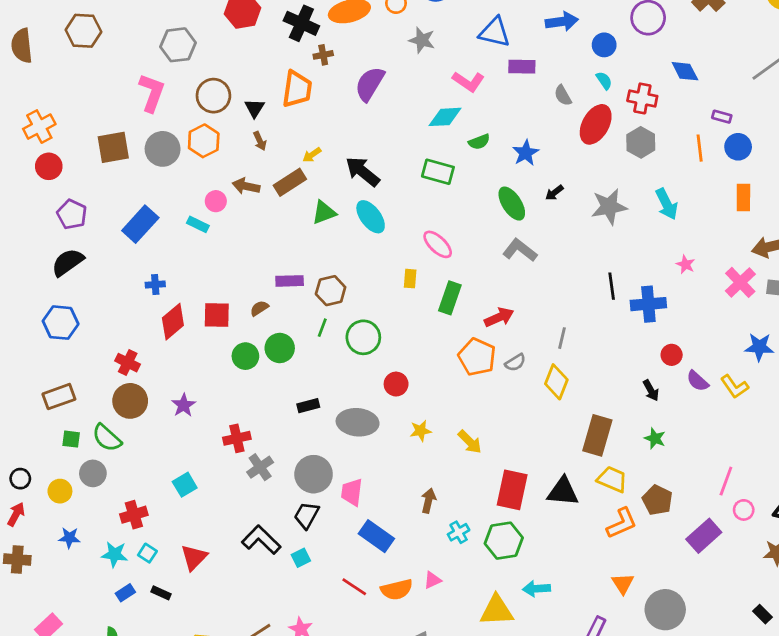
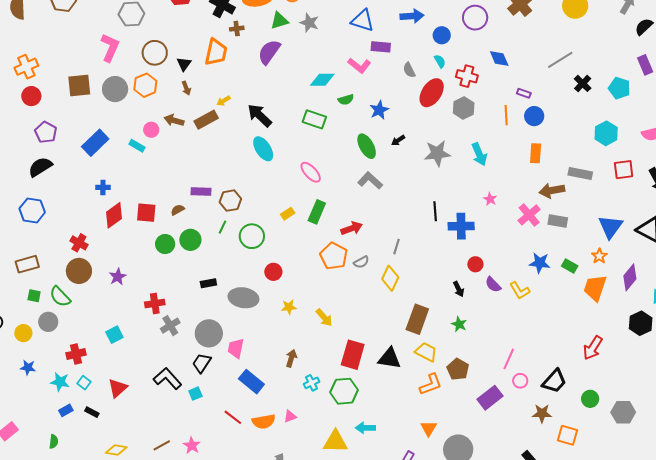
pink L-shape: (468, 81) -> (359, 65), moved
green triangle: (324, 212) -> (279, 21), moved
yellow rectangle: (410, 279) -> (288, 214), moved, turned 48

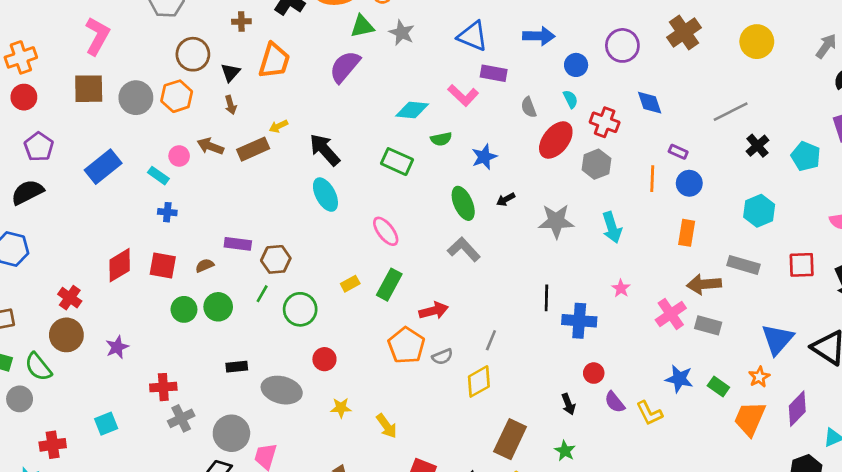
brown cross: (237, 29) -> (241, 22), moved
pink L-shape: (110, 48) -> (97, 36), moved
cyan hexagon: (606, 133) -> (759, 211), moved
blue cross: (103, 187) -> (167, 212), moved
yellow diamond: (390, 278) -> (479, 381), turned 30

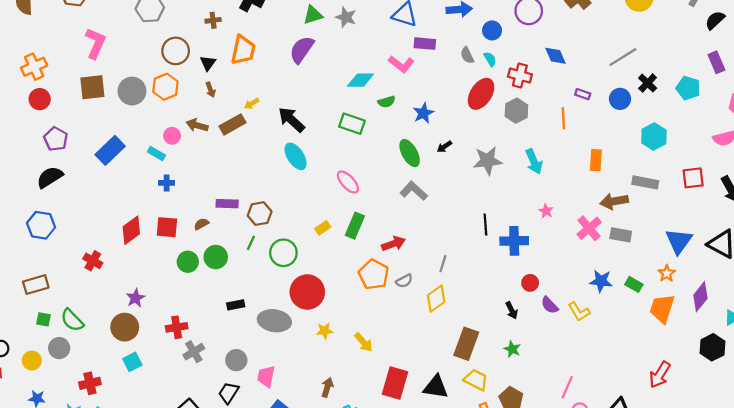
gray semicircle: (529, 107) -> (467, 55), moved
blue circle: (689, 183) -> (620, 99), moved
brown circle: (66, 335) -> (125, 327), moved
red circle: (324, 359) -> (307, 292), size x1.8
gray circle: (231, 433) -> (236, 360), size x0.7

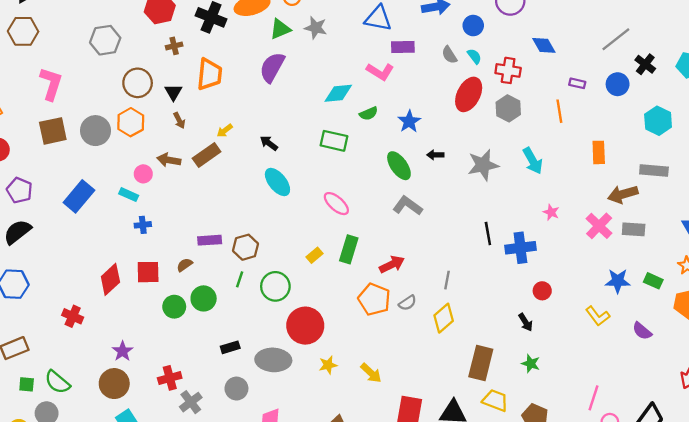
black arrow: (291, 120) -> (269, 143), size x0.6
black arrow: (444, 147) -> (435, 155), turned 40
purple semicircle: (550, 305) -> (642, 331), moved
gray circle: (236, 360) -> (236, 389), moved

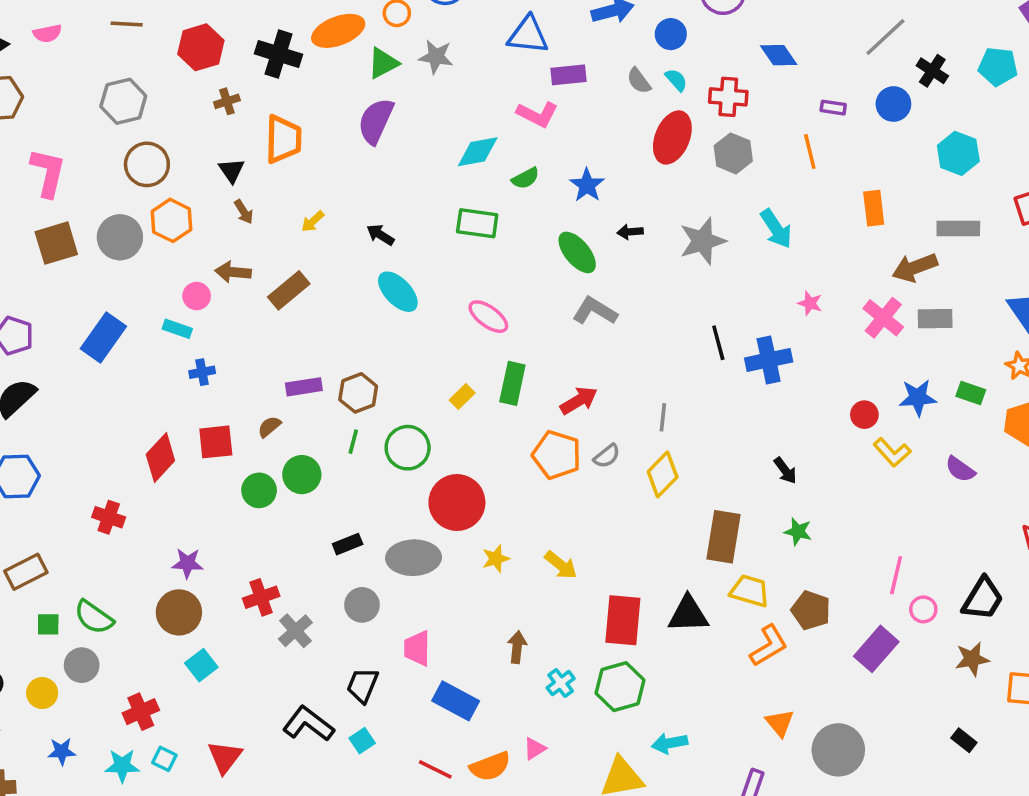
brown circle: (138, 83) -> (147, 164), moved
brown rectangle: (207, 155) -> (289, 290), moved
red circle: (542, 291) -> (864, 415), moved
purple star: (123, 351) -> (187, 563), turned -30

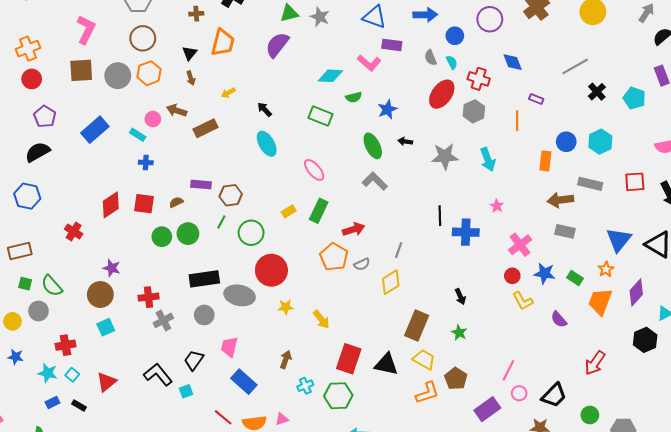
blue circle: (893, 104) -> (566, 142), moved
pink cross: (883, 318) -> (520, 245), moved
black rectangle: (348, 544) -> (204, 279), size x1.8

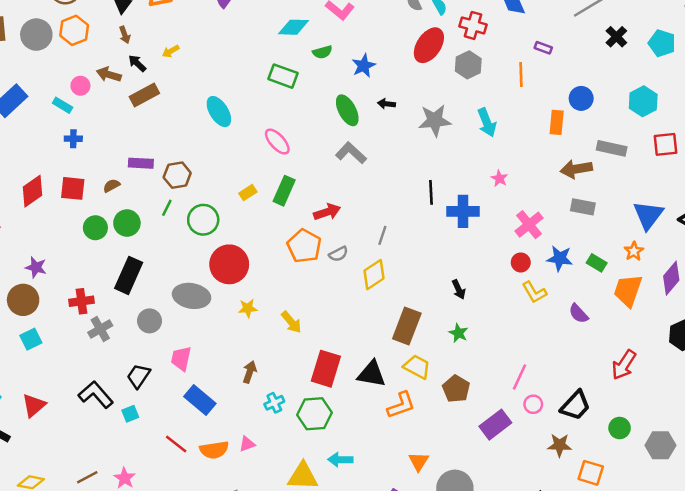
black arrow: (264, 109) -> (137, 63), moved
cyan hexagon: (600, 142) -> (643, 101), moved
black rectangle: (204, 279) -> (129, 275), moved, turned -56
orange L-shape: (427, 393) -> (401, 405), moved

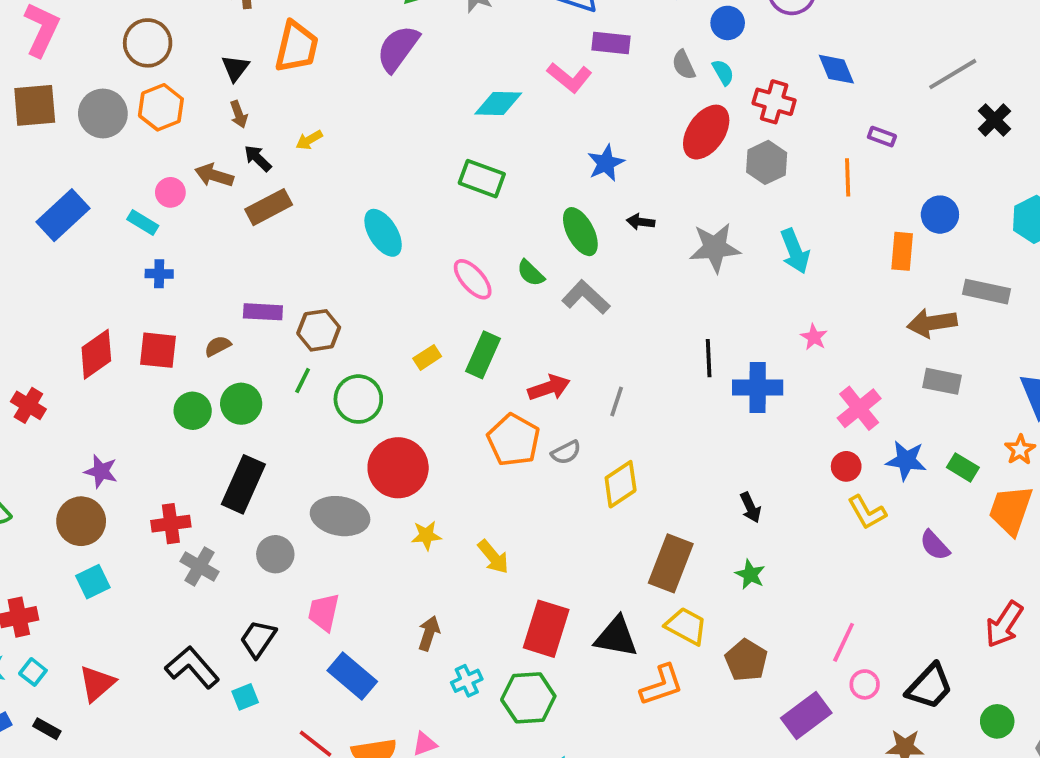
green semicircle: (322, 52) -> (531, 273), moved, turned 60
gray line: (382, 235) -> (617, 401), moved
gray cross: (100, 329) -> (200, 566), turned -30

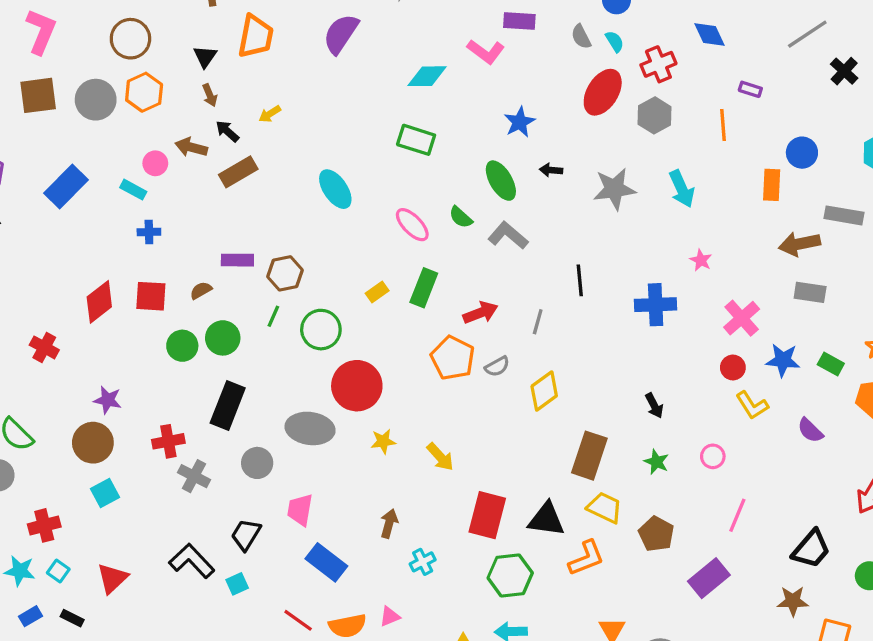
red cross: (774, 102) -> (658, 64), turned -36
black line: (709, 358) -> (580, 280), moved
pink circle: (865, 684) -> (713, 456), moved
green hexagon: (528, 698) -> (510, 575), moved

